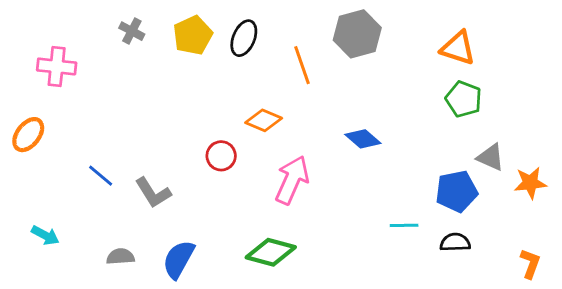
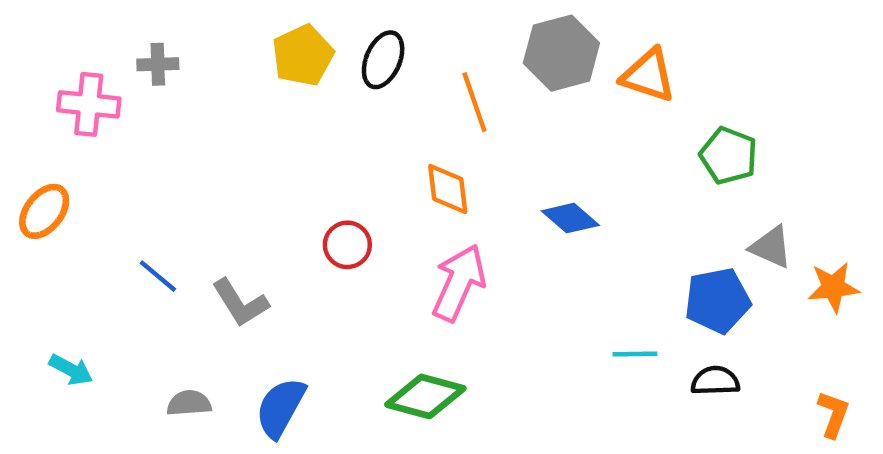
gray cross: (132, 31) -> (158, 64), moved, turned -30
orange triangle: (458, 48) -> (648, 75), moved
orange diamond: (264, 120) -> (448, 189), moved, turned 60

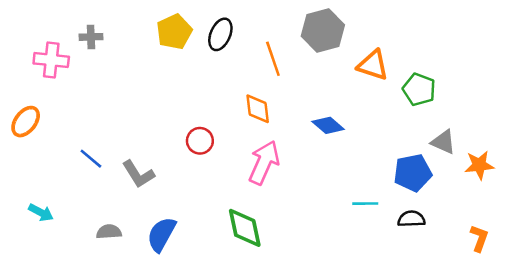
orange triangle: (648, 75) -> (373, 65), moved
green diamond: (425, 396) -> (245, 228), turned 63

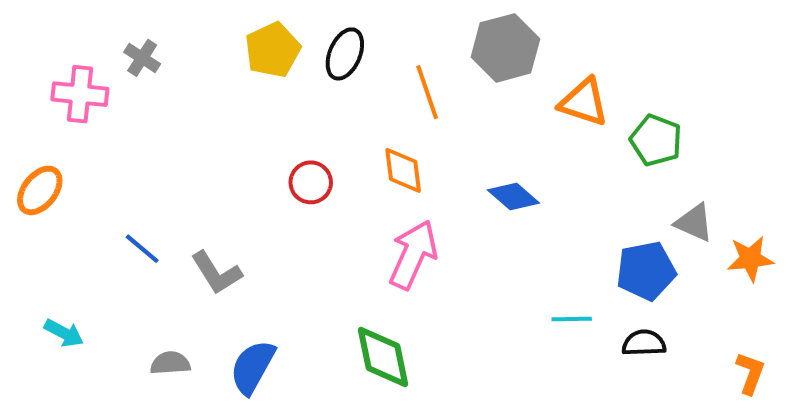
gray cross: (91, 37) -> (142, 58), turned 35
red circle: (200, 141) -> (311, 182), moved

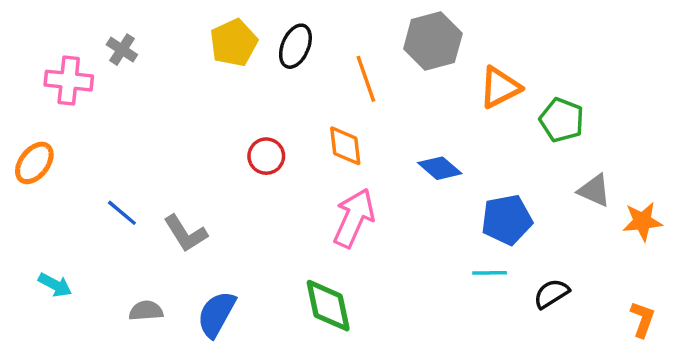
orange triangle: (584, 102) -> (500, 87), turned -45
blue pentagon: (646, 271) -> (507, 220), moved
black semicircle: (644, 343) -> (551, 294), turned -30

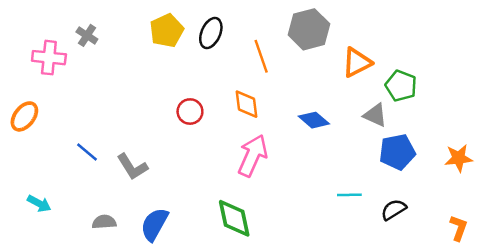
gray triangle: (594, 190) -> (375, 115), moved
blue pentagon: (507, 220) -> (397, 152), moved

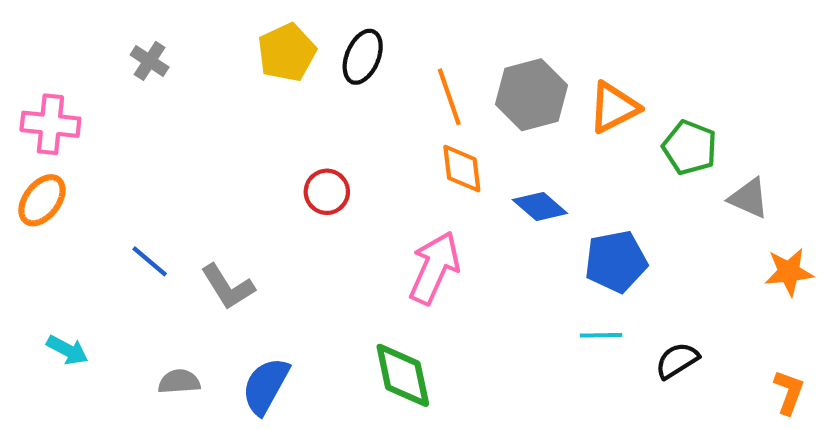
gray hexagon: (309, 29) -> (531, 95), moved
pink cross: (49, 58) -> (50, 124), moved
orange diamond: (246, 104) -> (462, 169), moved
gray triangle: (375, 115) -> (749, 198), moved
blue pentagon: (397, 152) -> (616, 261), moved

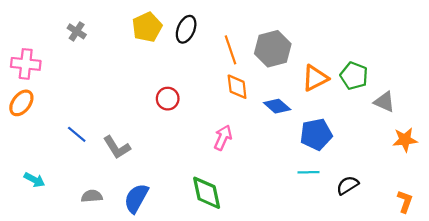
orange triangle: (614, 107) -> (315, 78), moved
pink arrow: (434, 268) -> (223, 138), size x0.7

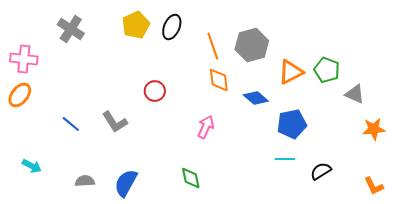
gray cross: (77, 31) -> (71, 29), size x1.5
gray L-shape: (117, 147) -> (115, 122), moved
green diamond: (207, 193) -> (191, 178), size x0.7
orange L-shape: (405, 202) -> (374, 186), turned 135

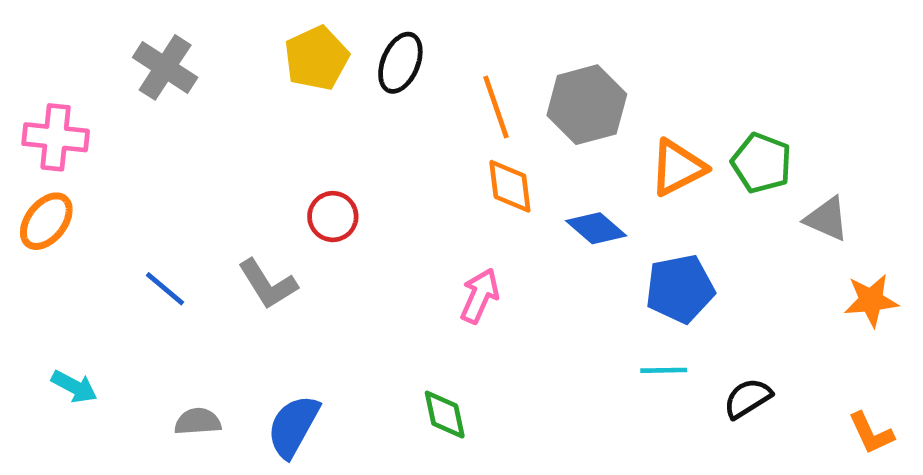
red circle: (155, 91) -> (333, 217), moved

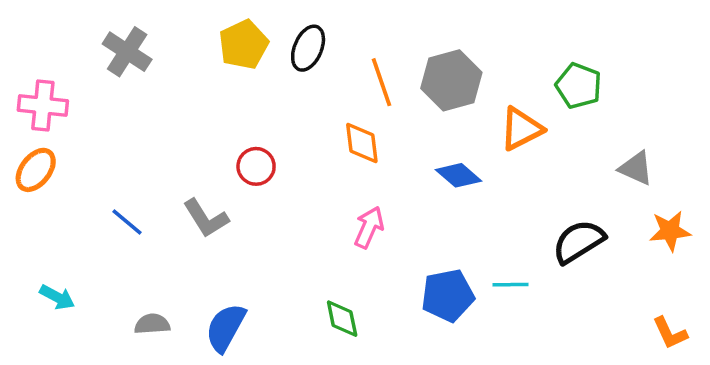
green pentagon: (762, 163) -> (579, 86), moved
orange diamond: (510, 186) -> (362, 143), moved
blue pentagon: (680, 289) -> (448, 295), moved
black semicircle: (748, 398) -> (579, 242), moved, size x1.4

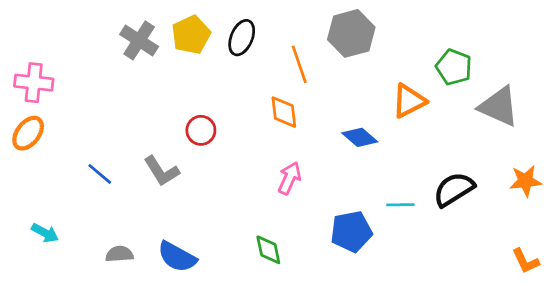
gray cross: (127, 52) -> (139, 40), moved
gray hexagon: (451, 80) -> (351, 33), moved
gray triangle: (636, 168) -> (499, 106), moved, size x1.5
cyan line: (510, 285) -> (400, 205), moved
blue semicircle: (226, 328) -> (177, 257), turned -90

